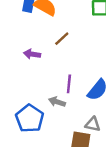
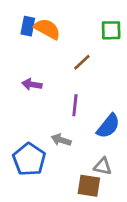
brown line: (62, 39) -> (82, 62), moved
purple line: (69, 84) -> (75, 105), moved

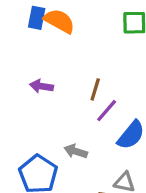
brown line: (82, 62) -> (95, 89), moved, turned -30
purple line: (75, 105) -> (107, 111), moved, turned 35

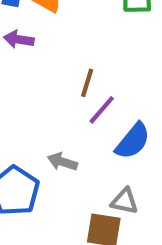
purple arrow: (41, 86) -> (19, 39), moved

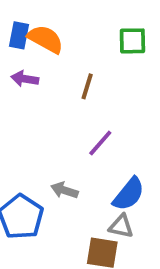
brown line: (87, 83) -> (87, 86), moved
blue semicircle: (133, 141) -> (129, 194), moved

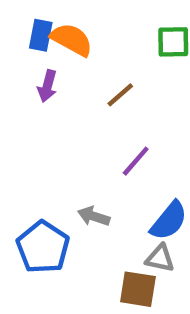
purple arrow: (25, 79) -> (47, 86), turned -84
brown line: (87, 86) -> (120, 95), turned 32

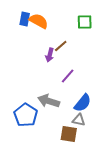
purple arrow: (47, 86) -> (50, 55), moved
gray arrow: (94, 216) -> (49, 101), size x1.5

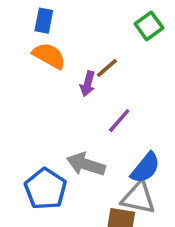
orange semicircle: (39, 21) -> (49, 56), moved
green square: (85, 22) -> (149, 26), turned -35
gray triangle: (79, 120) -> (138, 198), size x1.5

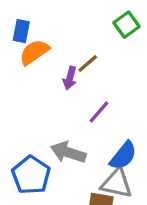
blue rectangle: (44, 21) -> (21, 31), moved
orange semicircle: (49, 56) -> (34, 52), turned -64

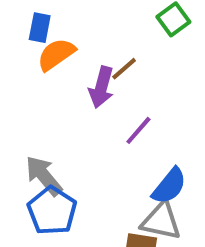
purple arrow: (70, 78) -> (101, 87), size x1.4
gray arrow: (68, 152) -> (44, 176), moved, turned 32

